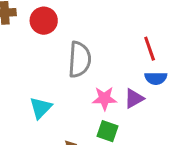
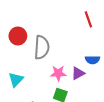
red circle: (44, 21) -> (18, 36), moved
red line: (150, 49) -> (88, 19), moved

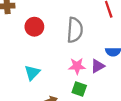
gray semicircle: (42, 47) -> (75, 30), moved

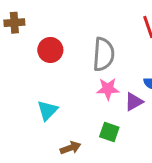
pink star: (77, 66) -> (108, 89), moved

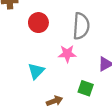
pink star: (108, 89) -> (67, 54), moved

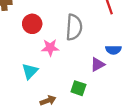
pink star: (67, 54) -> (50, 48), moved

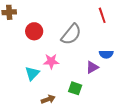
gray semicircle: (74, 27) -> (71, 34), turned 35
pink star: (50, 48) -> (51, 61), moved

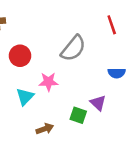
red circle: (34, 31) -> (20, 56), moved
purple triangle: (92, 67) -> (98, 103), moved, turned -48

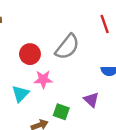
red circle: (20, 56) -> (30, 54), moved
green square: (78, 115) -> (61, 112), moved

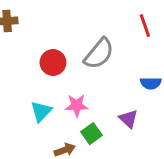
pink star: (43, 79) -> (77, 105), moved
green square: (61, 112) -> (91, 134), turned 35

